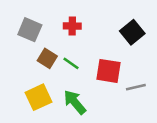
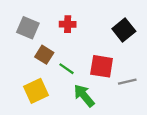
green line: (71, 63) -> (66, 69), moved
green arrow: (75, 102) -> (84, 96), moved

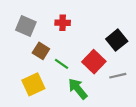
black square: (124, 30) -> (117, 40), moved
red square: (102, 66) -> (94, 62), turned 35

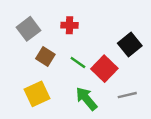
gray square: (26, 26) -> (29, 29), turned 30
green line: (62, 64) -> (78, 63), moved
gray line: (118, 76) -> (127, 95), moved

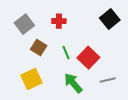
black square: (130, 45) -> (110, 19), moved
green line: (78, 63) -> (66, 53), turned 32

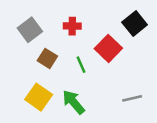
red square: (88, 58) -> (108, 48), moved
yellow square: (31, 79) -> (39, 97), turned -30
green arrow: (73, 83) -> (74, 102), moved

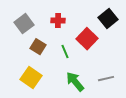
green arrow: (74, 102) -> (75, 82), moved

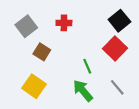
red square: (87, 39) -> (115, 48), moved
green line: (65, 52) -> (87, 66), moved
gray line: (106, 79) -> (117, 87), turned 63

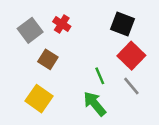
black square: (119, 21) -> (123, 24), moved, turned -30
red cross: (64, 23) -> (62, 24), moved, turned 32
gray line: (117, 87) -> (131, 86), moved

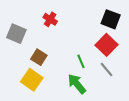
black square: (123, 24) -> (111, 19), moved
gray square: (30, 30) -> (16, 34), moved, turned -30
brown square: (48, 59) -> (39, 57), moved

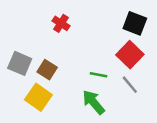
gray square: (16, 34) -> (20, 63), moved
green line: (81, 61) -> (99, 75), turned -56

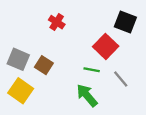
red square: (130, 55) -> (106, 46), moved
yellow square: (38, 97) -> (21, 91), moved

